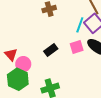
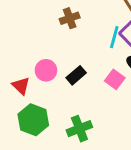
pink square: (77, 47) -> (115, 79), moved, turned -32
pink circle: (23, 64) -> (46, 70), moved

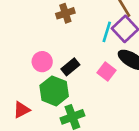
red triangle: (21, 86) -> (22, 110), moved, turned 48
green hexagon: (33, 120) -> (54, 91), moved

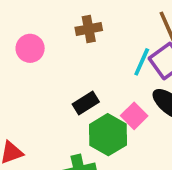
pink circle: (42, 62) -> (30, 48), moved
green hexagon: (54, 91) -> (108, 135), moved

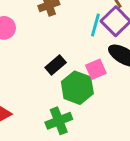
pink square: (134, 116) -> (96, 69), turned 30

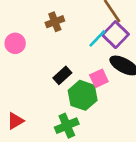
cyan line: (95, 25) -> (97, 38), turned 30

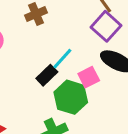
cyan line: (97, 38) -> (62, 59), moved

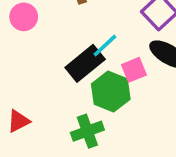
black rectangle: (47, 75) -> (85, 63), size x1.5

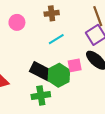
cyan line: (105, 46) -> (56, 39), moved
black rectangle: (85, 63) -> (41, 71), moved, turned 55

